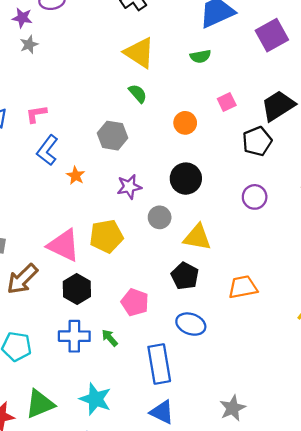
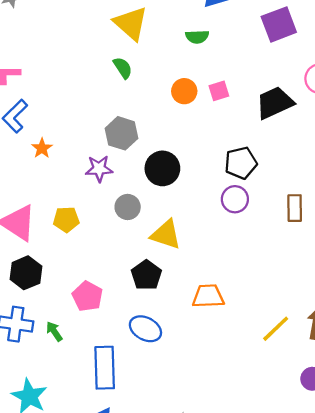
orange circle: (185, 123) -> (184, 91), moved
gray hexagon: (113, 136) -> (121, 133), moved
black pentagon: (257, 141) -> (241, 163), moved
yellow pentagon: (106, 236) -> (66, 219), size x0.7

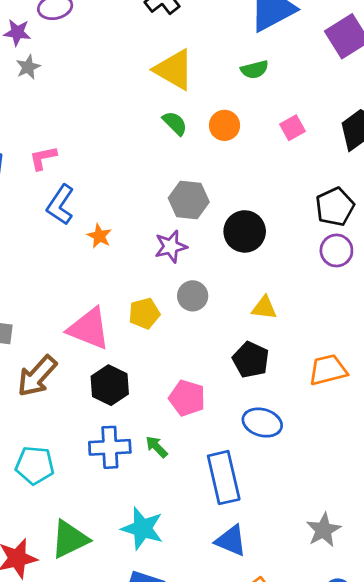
orange circle: (184, 91) -> (225, 125), moved
gray circle: (128, 207) -> (193, 296), moved
yellow triangle: (166, 235) -> (264, 308), size x0.7

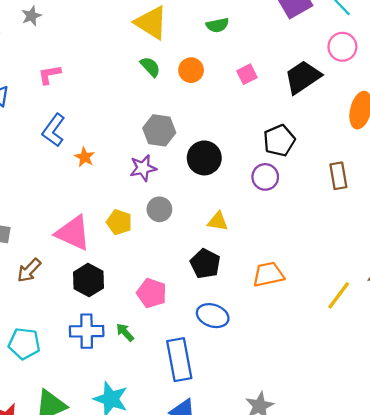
pink L-shape: (43, 158) -> (50, 75), moved
purple circle: (336, 250) -> (265, 177), moved
yellow pentagon: (144, 313) -> (119, 222), turned 30
brown arrow: (37, 376) -> (29, 270), size x0.7

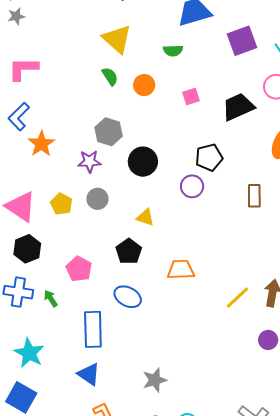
pink L-shape: (50, 75) -> (23, 69), size x1.5
orange star: (85, 157) -> (41, 144), size x1.5

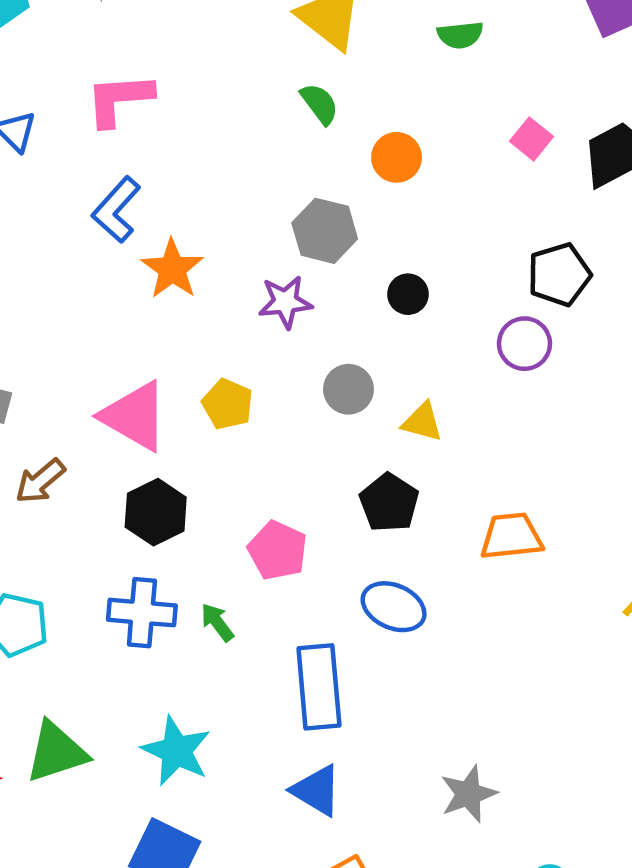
orange circle: (144, 85) -> (397, 157), moved
pink square: (191, 96) -> (532, 139), moved, turned -30
black circle: (143, 162) -> (408, 294), size x0.6
gray circle: (97, 199) -> (348, 389), moved

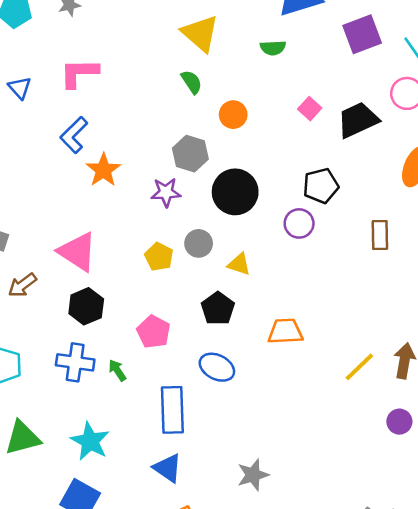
black circle: (408, 294) -> (235, 192), size x2.0
yellow pentagon: (228, 404) -> (159, 257), moved

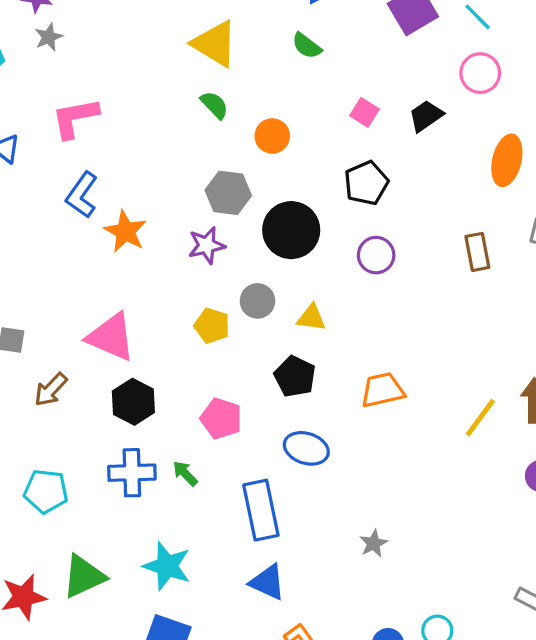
green semicircle: (273, 48) -> (307, 46), turned 50
black trapezoid: (358, 120) -> (426, 116), size x0.7
black pentagon: (321, 186) -> (366, 183), moved
gray star: (253, 475) -> (374, 543), moved, size x0.7

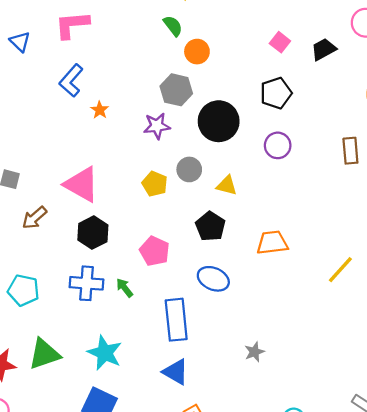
orange circle: (272, 136) -> (197, 52), moved
orange star: (125, 231) -> (100, 110), size x0.6

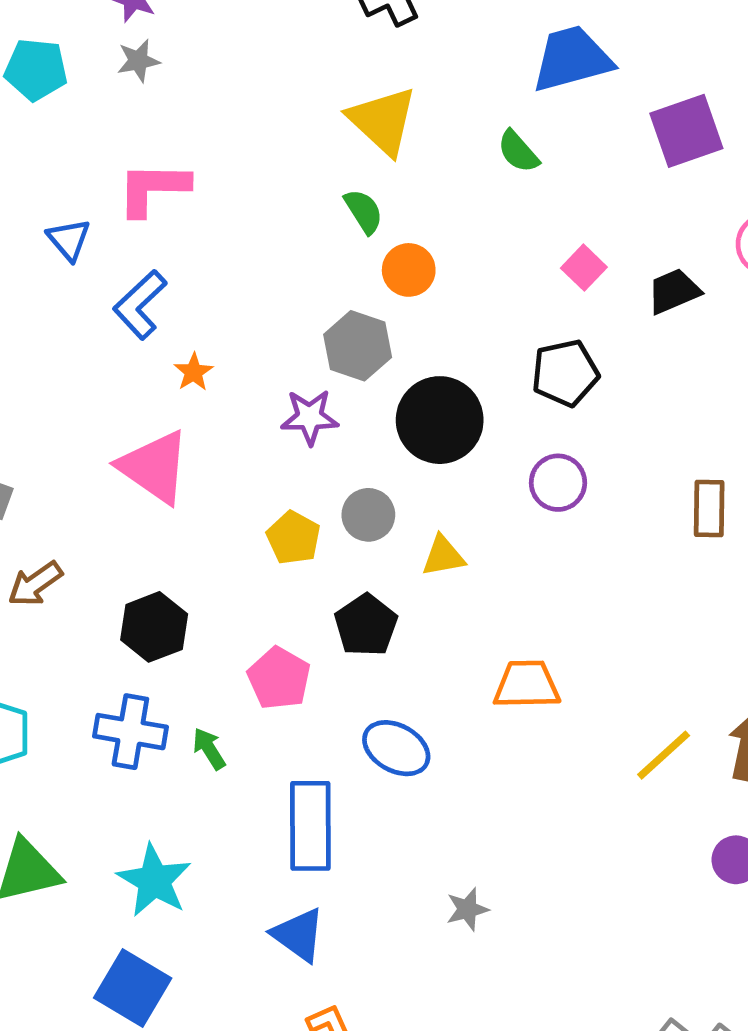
blue triangle: (20, 42) -> (69, 240), moved
pink triangle: (82, 184) -> (154, 467), moved
yellow triangle: (227, 186) -> (443, 556), turned -30
black pentagon: (210, 226) -> (366, 625), moved

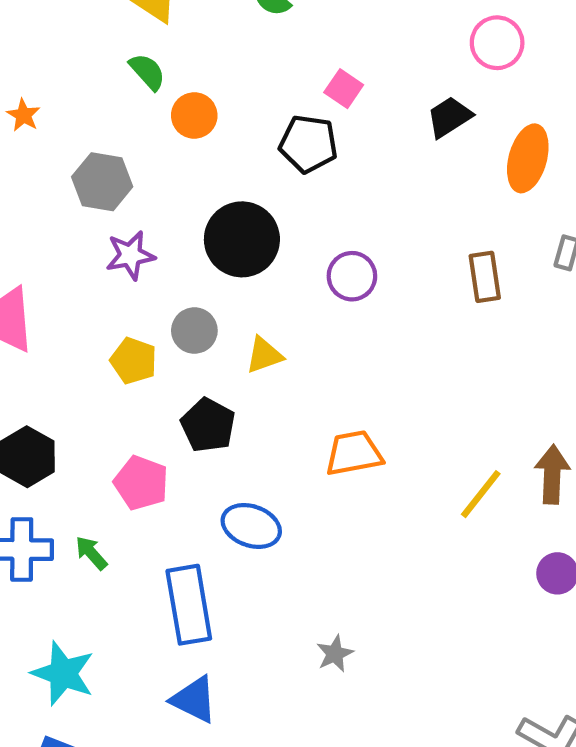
black trapezoid: (674, 291) -> (449, 117), moved
gray hexagon: (358, 346) -> (102, 182), moved
orange star: (194, 372) -> (23, 115), moved
black pentagon: (565, 373) -> (308, 144), moved, turned 30

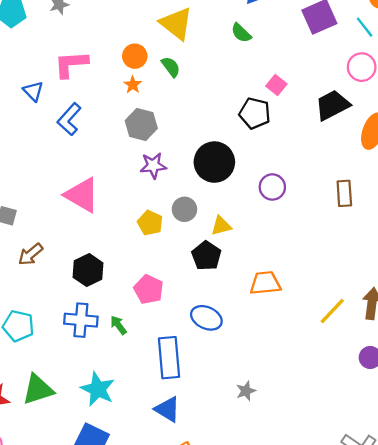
orange star: (23, 115) -> (133, 85), moved
orange circle: (194, 115) -> (135, 56), moved
black trapezoid: (449, 117) -> (332, 105), size x1.4
black pentagon: (208, 425) -> (206, 256), moved

